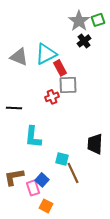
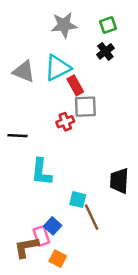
green square: (98, 20) -> (108, 25), moved
gray star: (79, 21) -> (64, 25), moved, turned 30
brown L-shape: (14, 177) -> (26, 247), moved

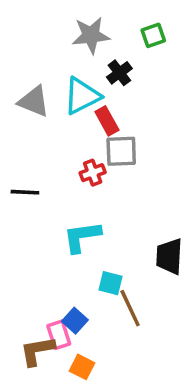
black cross: (105, 51) -> (119, 73), moved
cyan L-shape: (41, 172) -> (82, 237), moved, turned 76

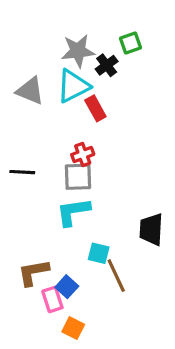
gray star: (91, 35) -> (78, 51), moved
green square: (153, 35) -> (131, 43), moved
gray square: (121, 151) -> (78, 177), moved
brown L-shape: (37, 351) -> (33, 272), moved

